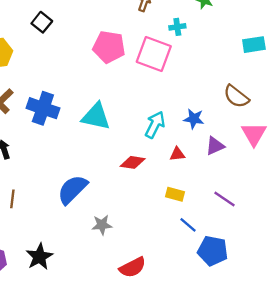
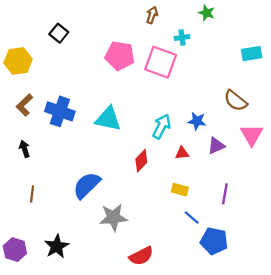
red diamond: (133, 162) -> (141, 161), turned -55
purple line: (224, 199) -> (225, 194), turned 66
gray star: (102, 225) -> (113, 217), size x1.5

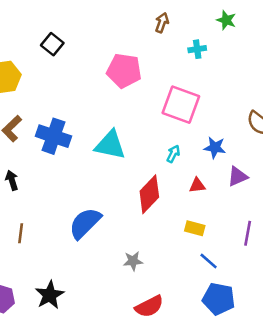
pink square: (161, 62) -> (181, 105), moved
cyan arrow: (162, 126) -> (173, 154), size x0.6
red diamond: (141, 161) -> (149, 194), size x1.4
gray star: (113, 217) -> (133, 261), moved, size x0.6
blue pentagon: (214, 241) -> (219, 299), moved

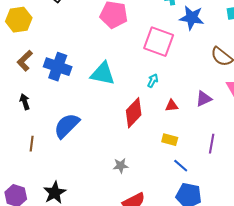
blue star: (215, 148) -> (192, 18), moved, size x1.4
blue semicircle: (85, 223) -> (67, 126), moved

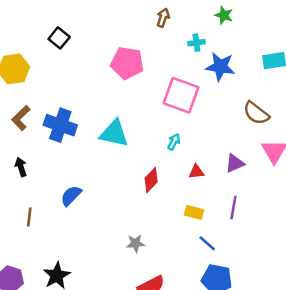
red diamond: (134, 113) -> (151, 180), size x0.7
blue semicircle: (67, 126) -> (71, 196), size x0.7
purple line: (212, 144) -> (233, 208), moved

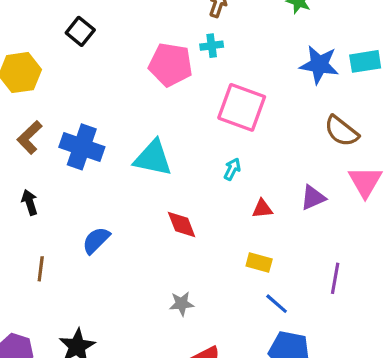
cyan cross: (196, 43) -> (212, 46), moved
blue star: (220, 67) -> (319, 65), moved
red diamond: (151, 180) -> (182, 225), moved, turned -65
purple line: (233, 208) -> (335, 278), moved

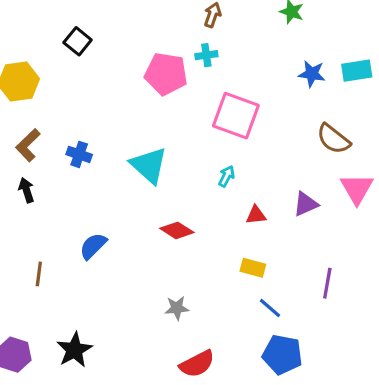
blue star: (319, 65) -> (312, 74), size x0.7
blue cross: (82, 147) -> (79, 154), size x0.6
cyan triangle: (153, 158) -> (149, 165), turned 30
black arrow: (30, 202) -> (26, 190), moved
red diamond: (182, 225) -> (177, 230), turned -36

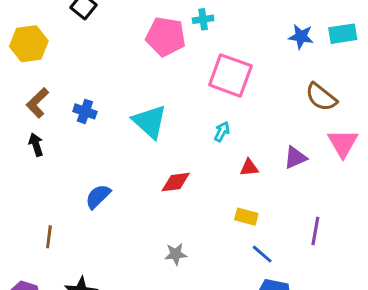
red diamond: (177, 230) -> (176, 182), turned -40
brown line: (39, 274) -> (49, 237), moved

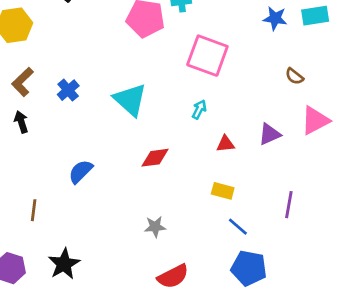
brown semicircle: (321, 97) -> (294, 76), size x0.6
blue cross: (85, 111) -> (68, 90), turned 30
pink triangle: (343, 143) -> (315, 120), turned 32

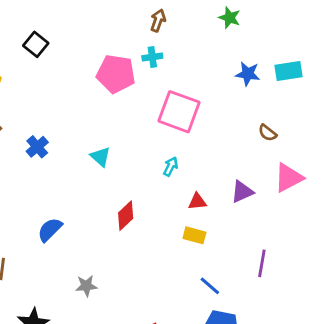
cyan triangle: (130, 100) -> (100, 157), size x0.6
red diamond: (155, 158) -> (126, 216), turned -36
yellow rectangle: (223, 191) -> (194, 235), moved
gray star: (155, 227) -> (86, 286), moved

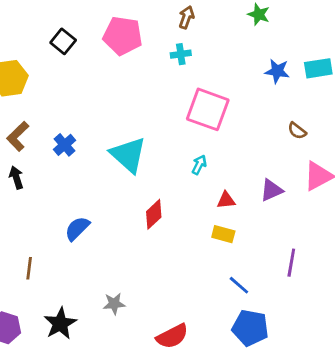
pink pentagon: (116, 74) -> (123, 36), moved
cyan triangle: (100, 157) -> (128, 155), size x1.8
gray star: (86, 286) -> (114, 304), moved

